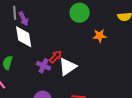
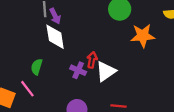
orange star: (100, 36) -> (143, 36), size x1.5
red arrow: (56, 57) -> (92, 60), turned -32

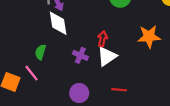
orange star: (143, 36) -> (149, 37), moved
red arrow: (92, 60) -> (102, 39), moved

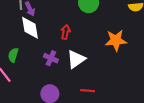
red arrow: (102, 39) -> (66, 32), moved

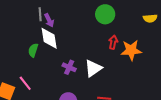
red arrow: (66, 32) -> (113, 42), moved
green semicircle: (13, 55) -> (33, 50), moved

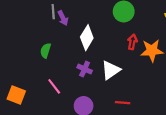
white diamond: (49, 38) -> (87, 38), moved, turned 40
pink line: (25, 83) -> (54, 86), moved

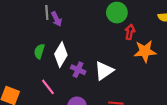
white diamond: (87, 38) -> (61, 55), moved
red arrow: (132, 42) -> (130, 32), moved

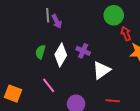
red arrow: (130, 32) -> (126, 34), turned -32
purple cross: (78, 70) -> (83, 51), moved

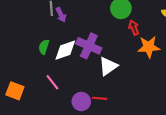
purple cross: (83, 51) -> (89, 46), size x1.6
white diamond: (61, 55) -> (65, 50), turned 40
red line: (113, 101) -> (100, 98), moved

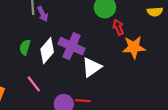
white diamond: (65, 50) -> (47, 51), turned -30

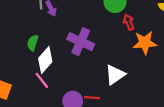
white diamond: (47, 51) -> (45, 60), moved
white triangle: (92, 67) -> (115, 75), moved

